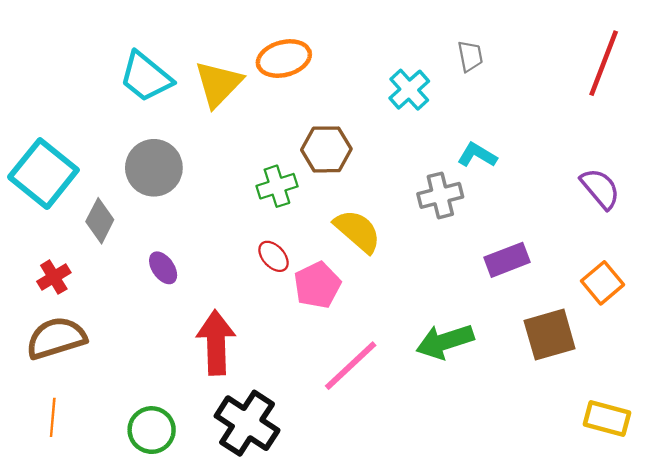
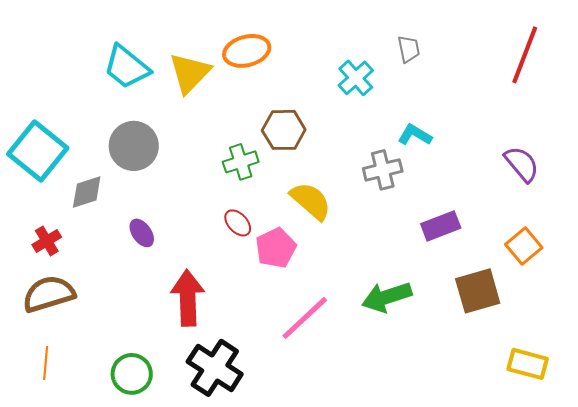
gray diamond: (100, 221) -> (87, 192), turned 45

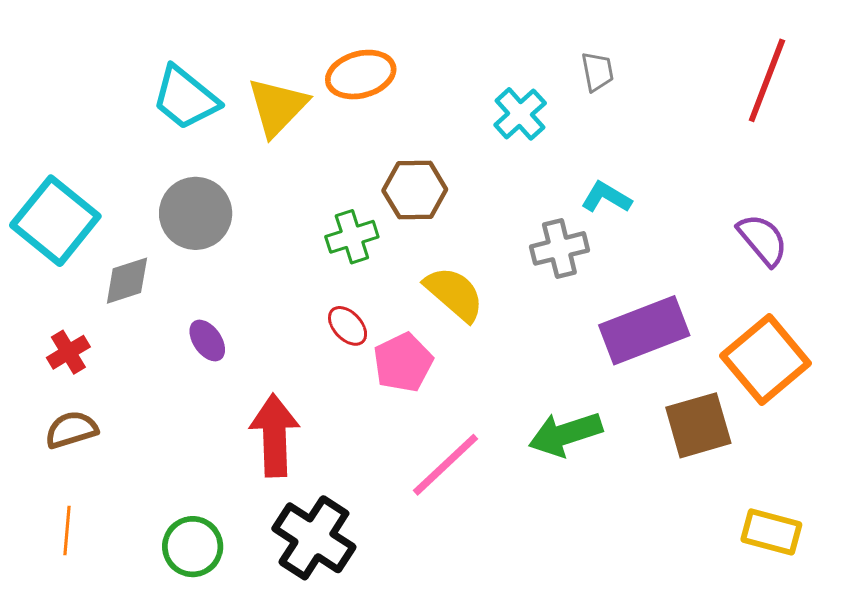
purple rectangle: (441, 226) -> (644, 330), size x1.5
orange square: (524, 246) -> (766, 360), size x1.6
brown semicircle: (49, 294) -> (71, 430), size x0.7

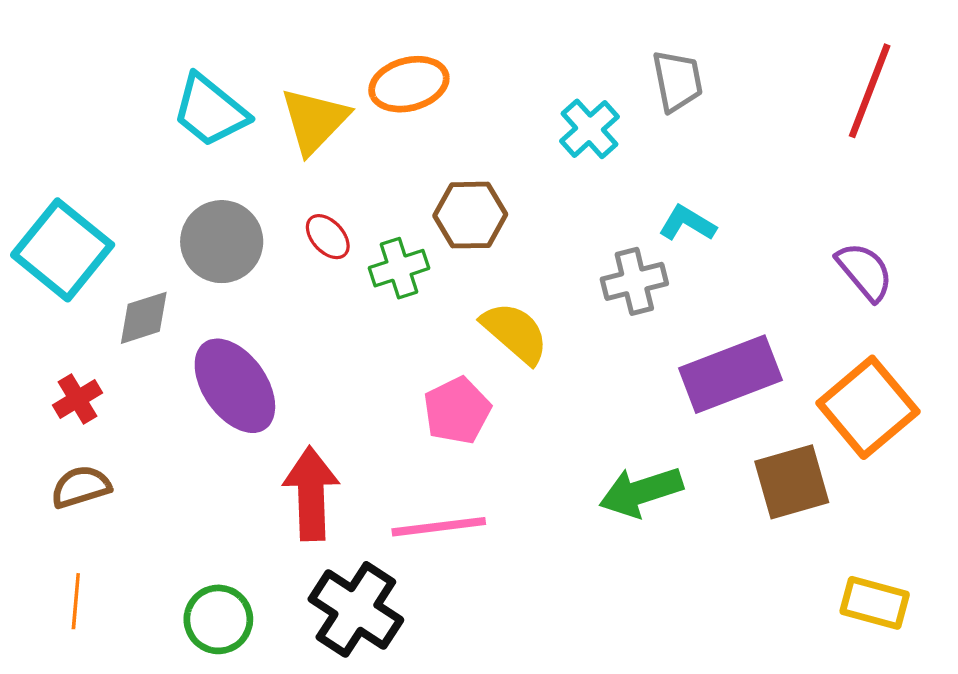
gray trapezoid: (597, 72) -> (677, 81), size x1.4
red ellipse: (348, 326) -> (328, 237), moved
purple ellipse: (207, 341) -> (235, 386), size x2.0
pink line: (445, 465) -> (439, 527), moved, turned 36

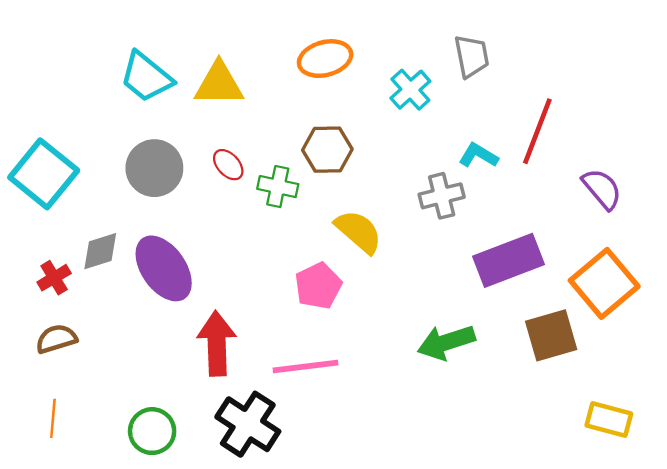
orange ellipse: (409, 84) -> (325, 59), moved
red line: (870, 91) -> (537, 131), moved
yellow triangle: (314, 121) -> (219, 84), turned 46
green cross: (399, 268) -> (278, 187), turned 30
gray diamond: (144, 318) -> (100, 251), moved

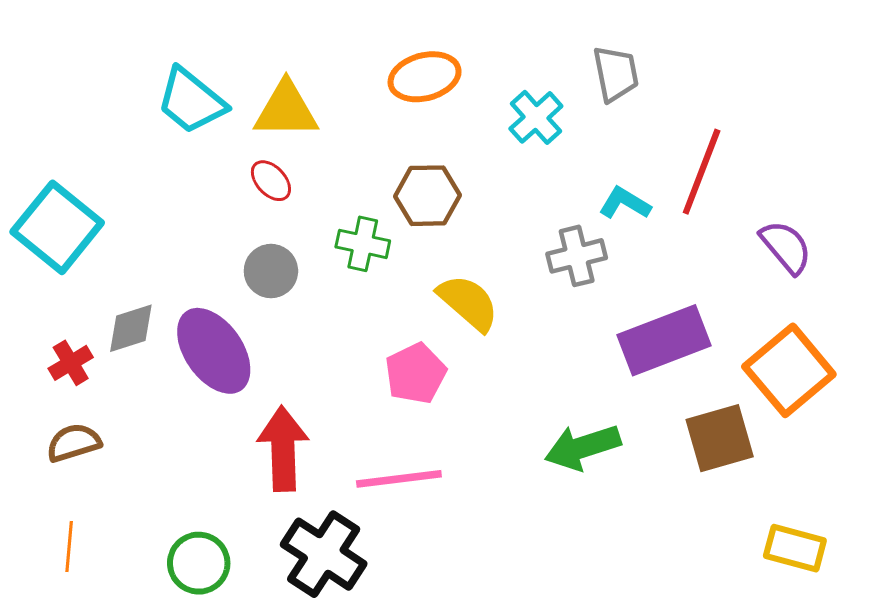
red ellipse: (228, 165) -> (271, 181), moved
gray circle: (154, 168) -> (271, 271), moved, size x0.7

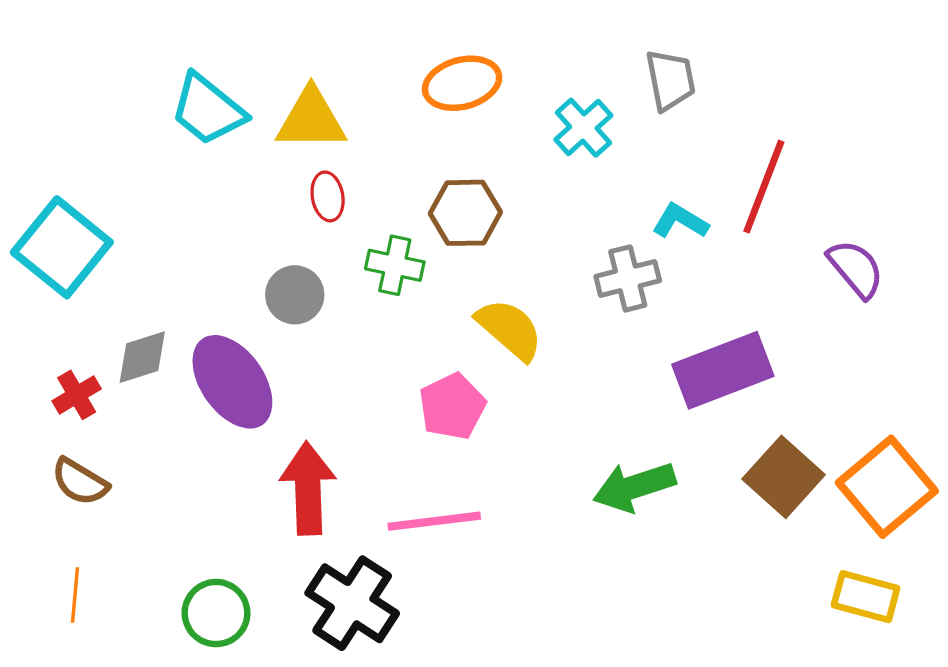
red ellipse: (271, 181) -> (328, 196), moved, turned 33
orange square: (789, 370) -> (887, 487), moved
brown square: (720, 438) -> (784, 477), turned -32
brown semicircle: (74, 443) -> (80, 482), turned -132

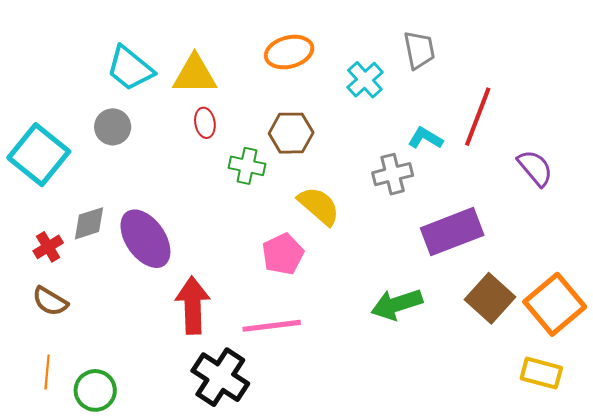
gray circle: (295, 295) -> (113, 127), moved
green circle: (216, 613) -> (95, 390), moved

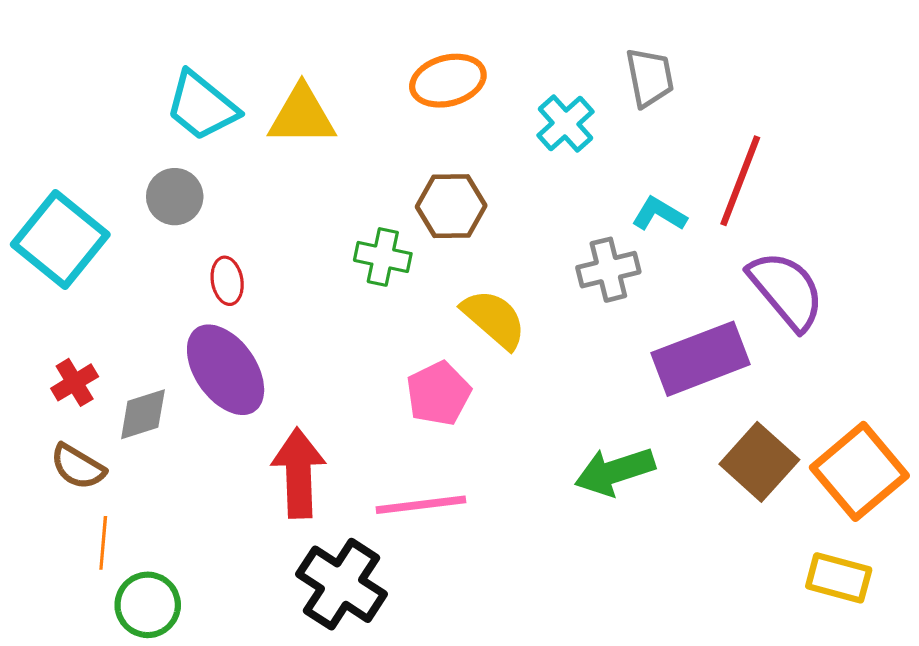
red ellipse: (205, 123) -> (227, 281), moved
purple semicircle: (535, 168) -> (786, 290), moved, size x1.4
gray diamond: (89, 223) -> (143, 414), moved
orange line: (47, 372) -> (103, 543), moved

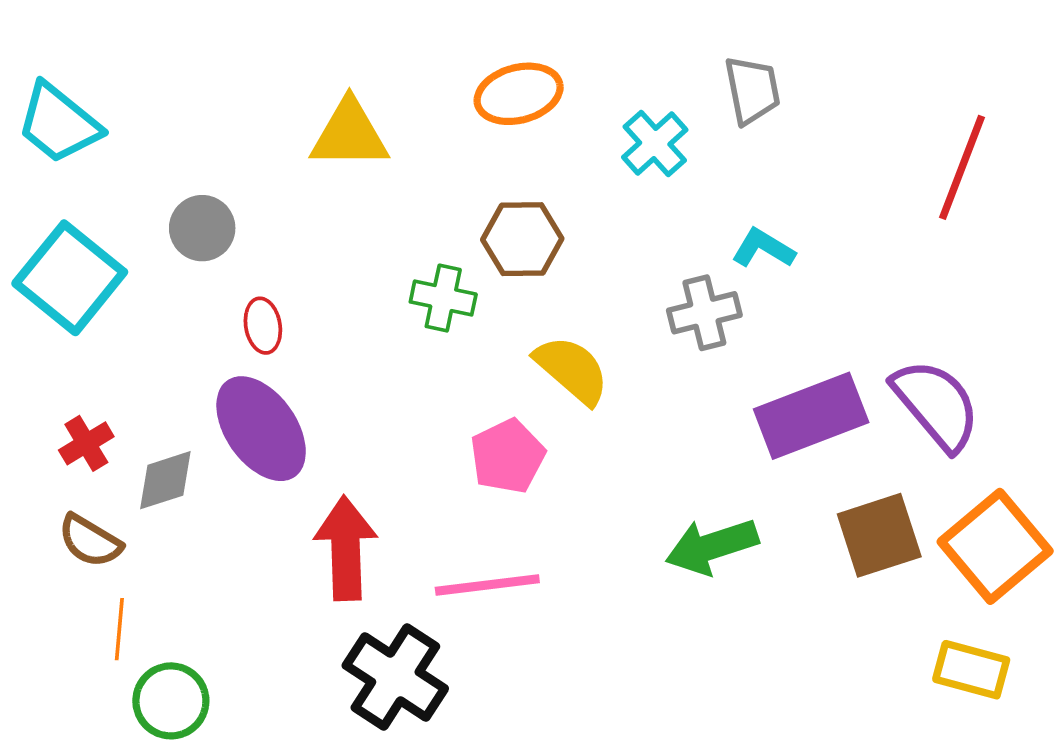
cyan trapezoid: (202, 106) -> (59, 123), moved
red line: (740, 181) -> (962, 167), moved
purple semicircle: (786, 290) -> (936, 405), moved
brown square: (759, 462) -> (879, 535), turned 30

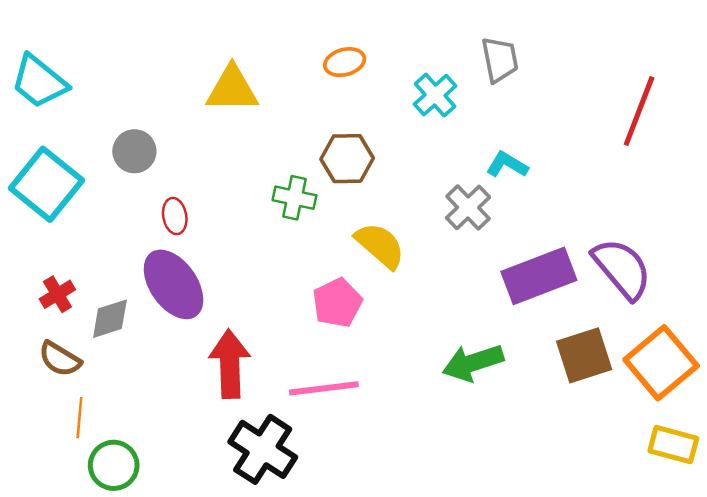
orange ellipse: (519, 94) -> (345, 62), size x0.7
gray cross: (704, 313) -> (468, 207), turned -30
yellow rectangle: (971, 670) -> (673, 445), moved

